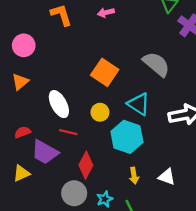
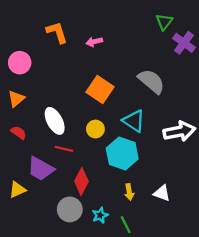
pink arrow: (106, 13) -> (94, 42), moved
red semicircle: (23, 132) -> (19, 133), moved, turned 56

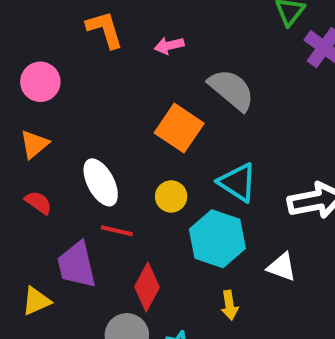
gray semicircle: (151, 81) -> (231, 90), moved
purple trapezoid: (41, 169) -> (77, 265), turned 48
white triangle: (162, 193) -> (282, 267), moved

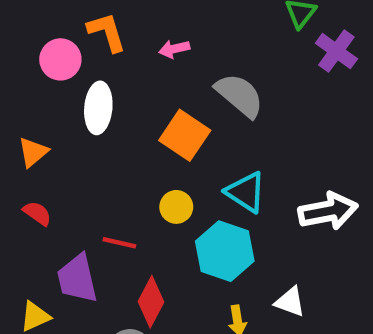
pink circle: (40, 82) -> (60, 59), moved
white ellipse: (101, 182) -> (98, 108), moved, turned 33
white triangle: (282, 267) -> (290, 302), moved

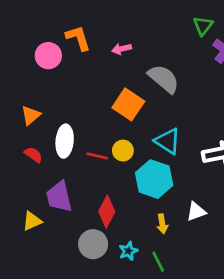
white ellipse: (98, 108) -> (65, 141), moved
red line: (119, 243) -> (97, 156), moved
white triangle: (290, 302) -> (196, 212), turned -40

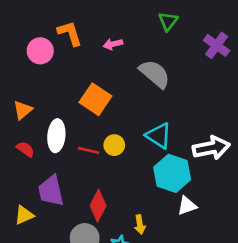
green triangle: (203, 26) -> (168, 21), moved
orange square: (128, 104) -> (95, 99), moved
cyan hexagon: (154, 179) -> (172, 173), moved
yellow arrow: (162, 224) -> (140, 225), moved

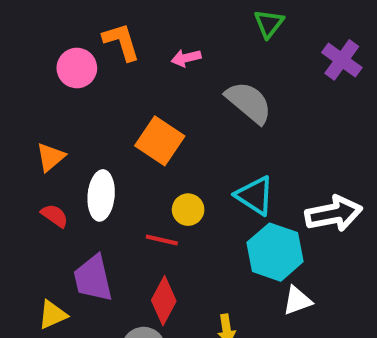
red line: (89, 150) -> (162, 240), moved

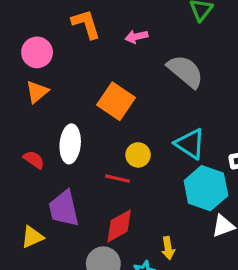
pink circle: (77, 68) -> (37, 52), moved
orange triangle: (51, 157) -> (37, 92), moved
red diamond: (164, 301) -> (119, 226), turned 33

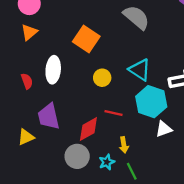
red semicircle: (34, 160) -> (27, 81), turned 35
red line: (118, 179) -> (114, 113), moved

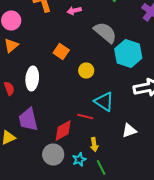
orange square: (86, 39) -> (61, 52), size x0.7
cyan triangle: (140, 70) -> (104, 102), moved
yellow circle: (102, 78) -> (86, 70), moved
cyan hexagon: (151, 102) -> (128, 54), moved

